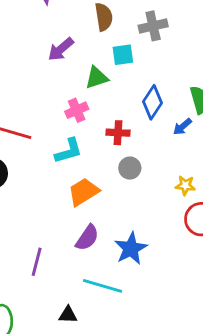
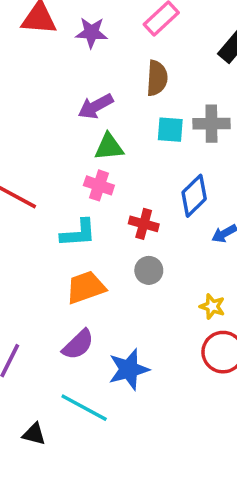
gray cross: (153, 26) -> (211, 124), moved
green triangle: (97, 78) -> (109, 147), moved
pink cross: (77, 110) -> (99, 185), turned 30

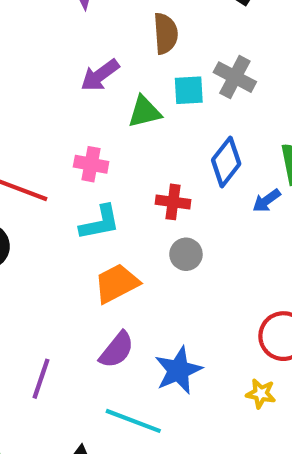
gray cross: (211, 124) -> (235, 77), turned 36
green triangle: (109, 147) -> (145, 112), moved
pink cross: (99, 185) -> (91, 164), moved
yellow star: (212, 306) -> (261, 394), moved

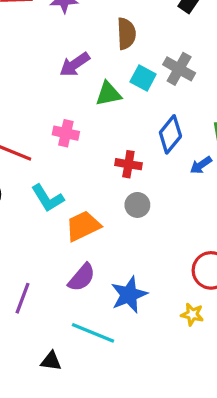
cyan square: (189, 90) -> (143, 78), turned 30
cyan L-shape: (100, 223) -> (48, 198), moved, turned 68

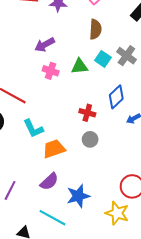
purple arrow: (75, 64) -> (45, 45), moved
pink cross: (66, 133) -> (51, 71), moved
yellow star: (192, 314) -> (117, 213), size x1.6

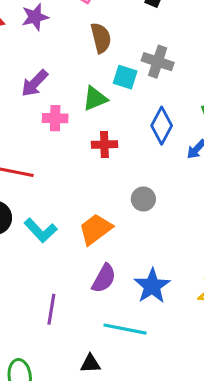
red cross: (87, 113) -> (104, 144), moved
cyan L-shape: (33, 129) -> (41, 230), moved

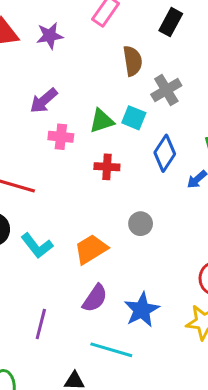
brown semicircle: (101, 38) -> (133, 61), moved
gray cross: (158, 62) -> (166, 90), turned 36
cyan square: (125, 77) -> (134, 118), moved

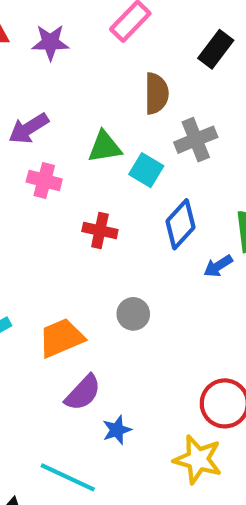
green triangle: (102, 121) -> (105, 147), moved
purple semicircle: (95, 298) -> (83, 393), moved
blue star: (142, 310) -> (117, 430), size x0.6

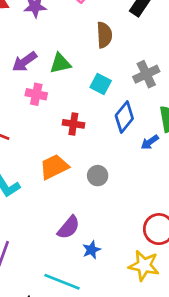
gray cross: (196, 140) -> (146, 74), moved
green triangle: (105, 147) -> (60, 63), moved
orange trapezoid: (61, 338) -> (54, 167), moved

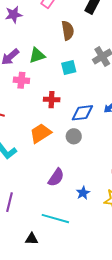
cyan square: (101, 84) -> (69, 67), turned -35
blue diamond: (124, 117) -> (82, 113), moved, turned 50
blue star: (91, 250) -> (83, 193), moved

